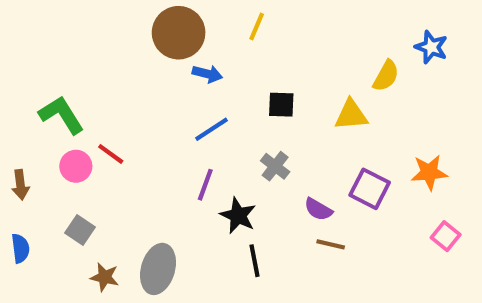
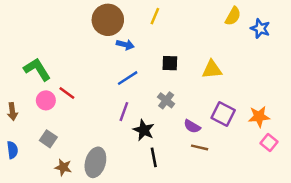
yellow semicircle: (386, 76) -> (233, 16), moved
orange star: (429, 172) -> (259, 116), moved

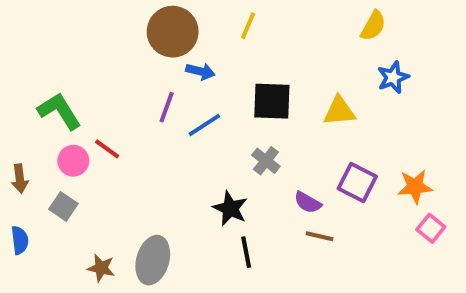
blue star: (260, 29) -> (393, 77), moved, turned 30
black square: (170, 63) -> (272, 101), size x1.5
purple line: (124, 112) -> (167, 107), moved
gray square: (48, 139) -> (63, 206), moved

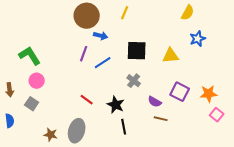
red line: (107, 149) -> (87, 100), moved

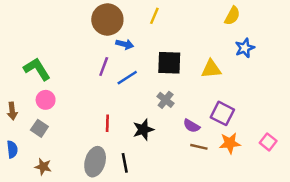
orange star: (209, 94) -> (230, 143), moved
red line: (87, 100) -> (107, 123), turned 56
black star: (116, 105) -> (143, 130), turned 30
black line: (124, 127) -> (125, 163), moved
brown star: (51, 135) -> (43, 167), moved

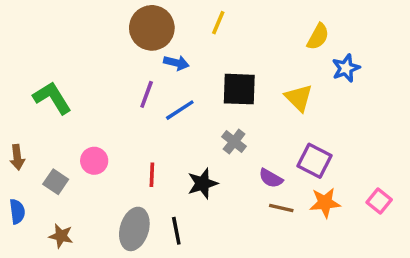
yellow semicircle: (232, 16) -> (318, 37), moved
yellow triangle: (211, 69) -> (299, 98), turned 50
pink circle: (46, 100) -> (94, 161), moved

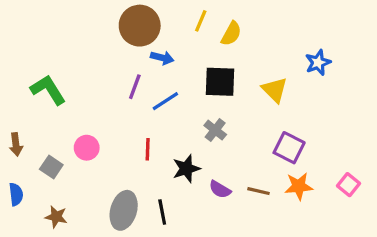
yellow semicircle: (318, 37) -> (231, 34), moved
red line: (152, 175) -> (148, 149), moved
purple semicircle: (271, 178) -> (220, 189), moved

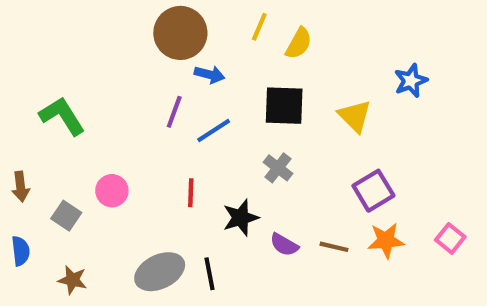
purple square: (289, 148) -> (373, 191), turned 32
gray ellipse: (124, 210) -> (160, 272), turned 48

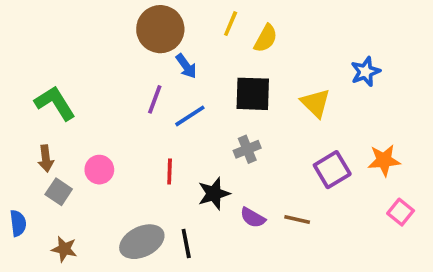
blue arrow: (209, 74) -> (186, 66), turned 40
gray cross: (278, 168) -> (247, 149), turned 30
brown arrow: (21, 187) -> (46, 158), moved
orange star: (386, 241) -> (384, 160), moved

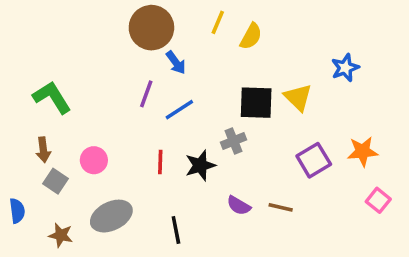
black square: (253, 94) -> (256, 103), moved
black star: (214, 194) -> (200, 165), moved
gray ellipse: (142, 242) -> (111, 216), moved

